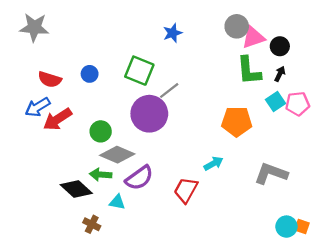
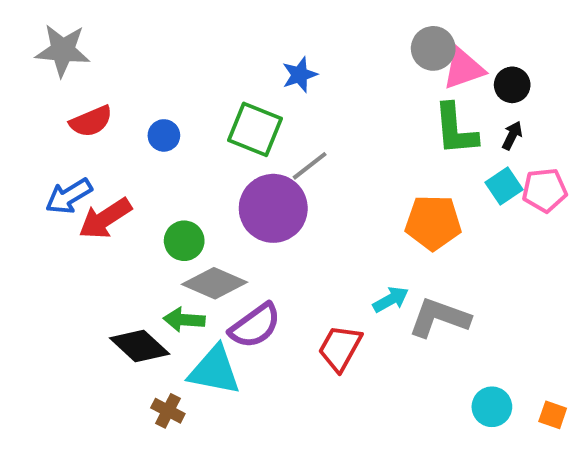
blue star: (173, 33) -> (300, 75), moved
red semicircle: (50, 79) -> (91, 121), moved, turned -40
gray L-shape: (271, 173) -> (439, 318), moved
cyan triangle: (117, 202) -> (215, 370), size x1.8
cyan circle: (286, 227) -> (492, 407), moved

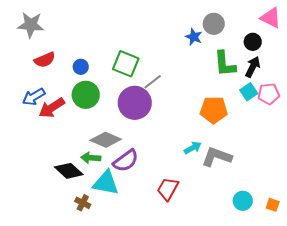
pink triangle: (464, 69) -> (271, 18), moved, turned 45
blue star: (300, 75) -> (194, 37), moved, turned -30
black arrow: (512, 135) -> (253, 67), size x1.5
green circle: (184, 241) -> (86, 95), moved, size x1.4
red trapezoid: (340, 348) -> (168, 189), moved

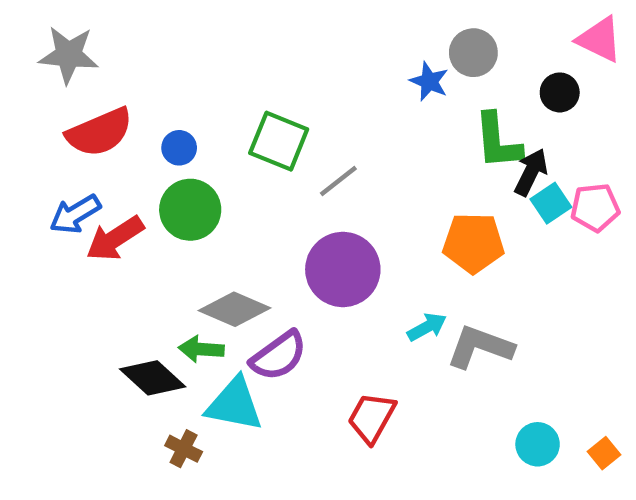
red semicircle: (45, 60) -> (99, 132), size x1.4
black arrow: (253, 67) -> (531, 172), moved
purple circle: (135, 103) -> (343, 269), moved
orange square: (273, 205) -> (604, 453), turned 32

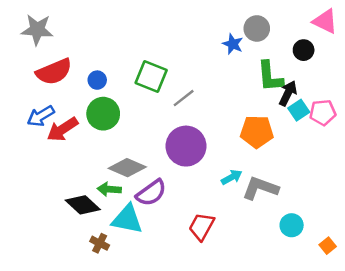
cyan circle: (538, 444) -> (292, 225), moved

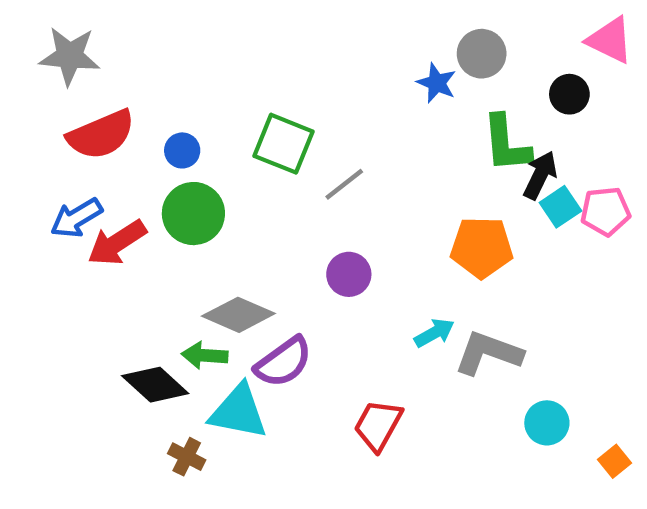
purple circle: (186, 146) -> (349, 274), size x0.6

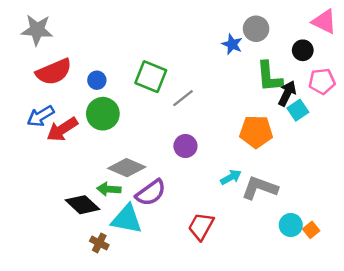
pink pentagon: (605, 211) -> (322, 81), moved
orange square: (614, 461) -> (311, 230), moved

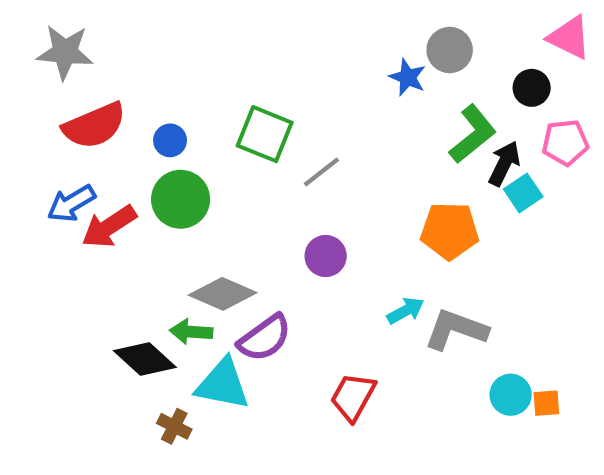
green L-shape: (269, 77) -> (473, 134), turned -124
orange square: (311, 230) -> (546, 403), turned 35

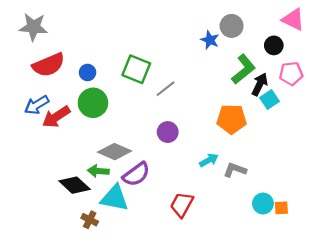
gray L-shape: (456, 330) -> (235, 170), size x0.7

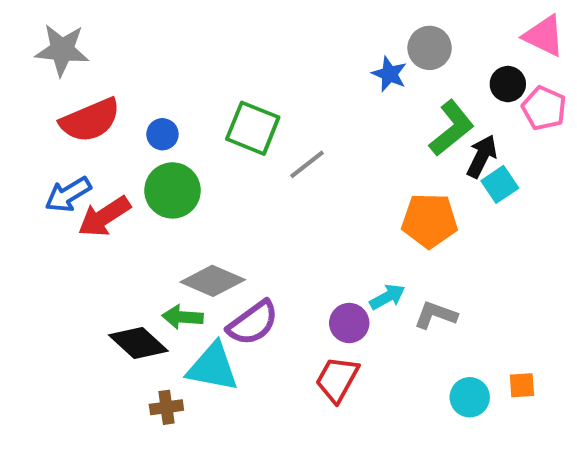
pink pentagon: (291, 74) -> (544, 108), moved, turned 30
purple circle: (168, 132) -> (349, 323), moved
cyan circle: (263, 203) -> (470, 397), moved
brown cross: (90, 220) -> (166, 407), turned -35

